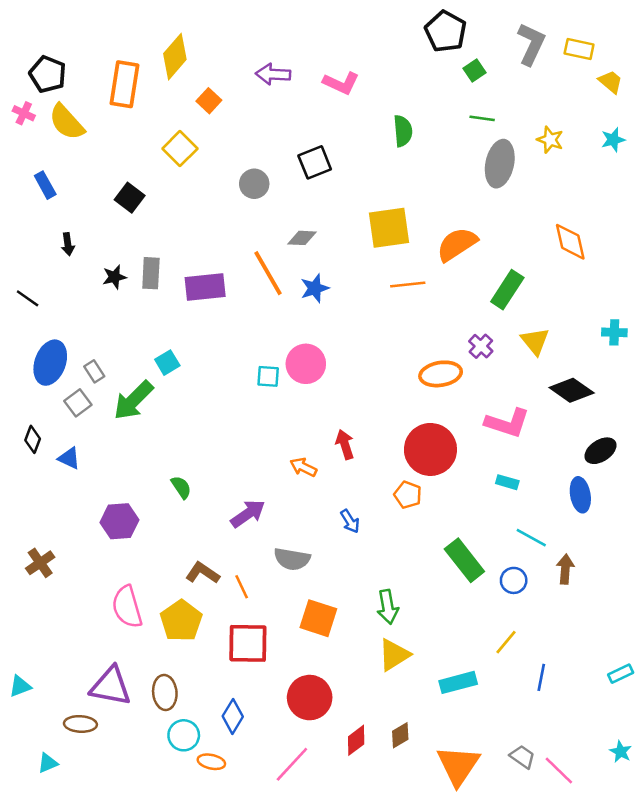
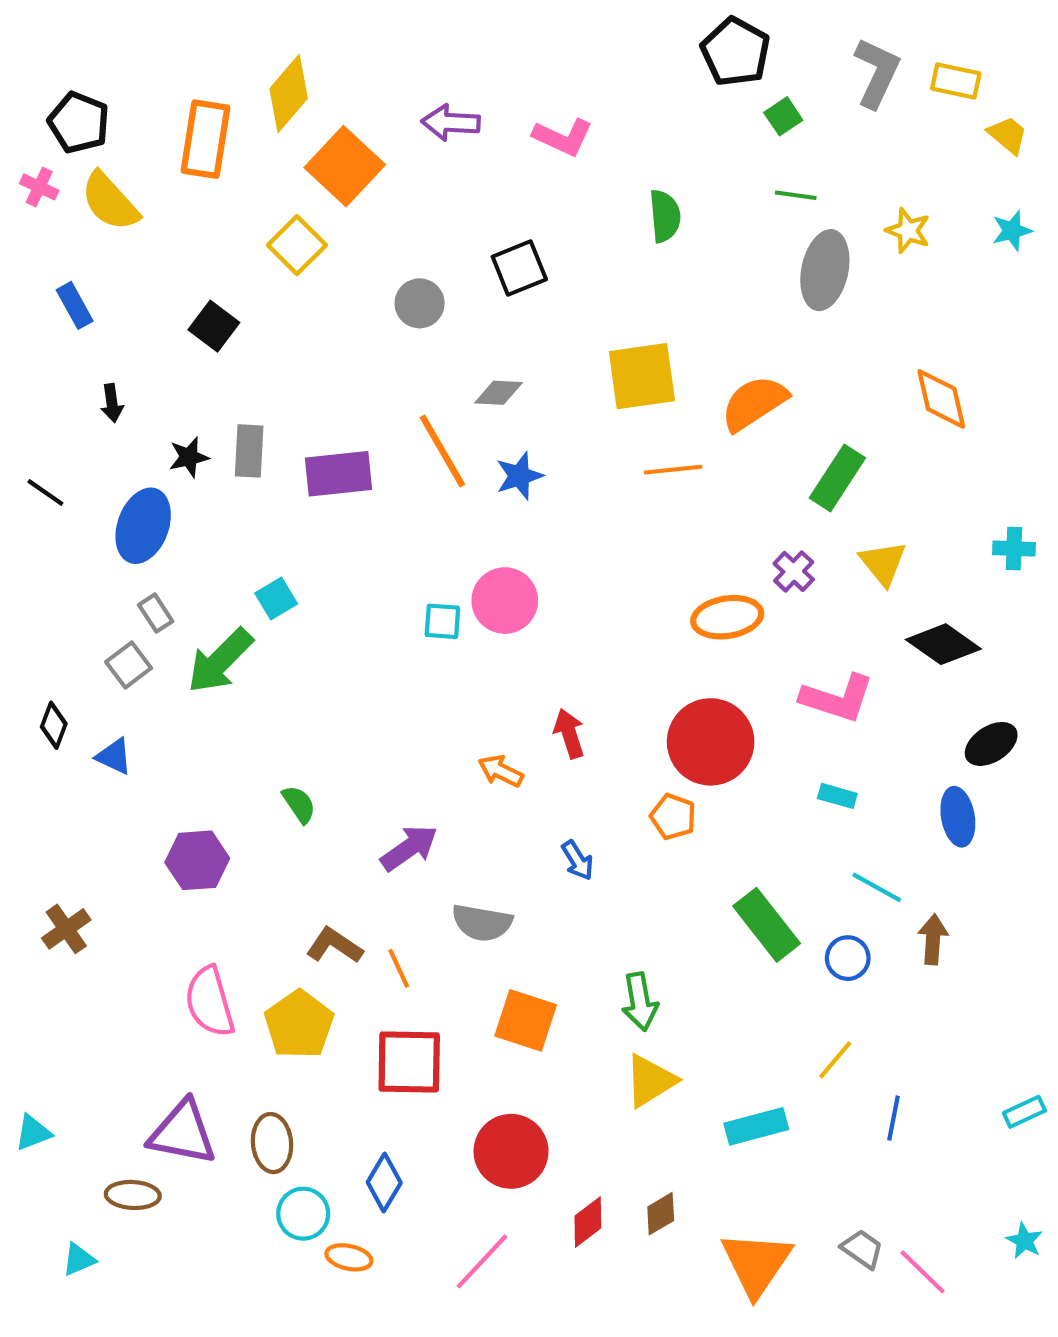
orange square: (209, 101) -> (345, 166), size x1.8
blue ellipse: (50, 363) -> (143, 526), moved

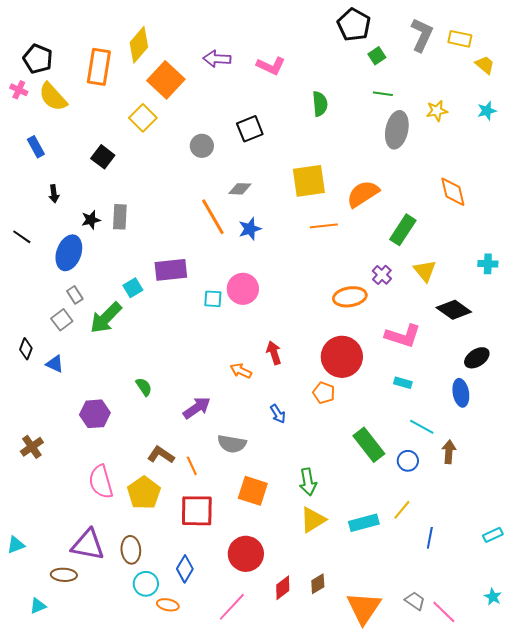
yellow star: (908, 231) -> (437, 111), turned -30
purple rectangle: (339, 474) -> (171, 270), moved
cyan rectangle: (756, 1126) -> (364, 523), moved

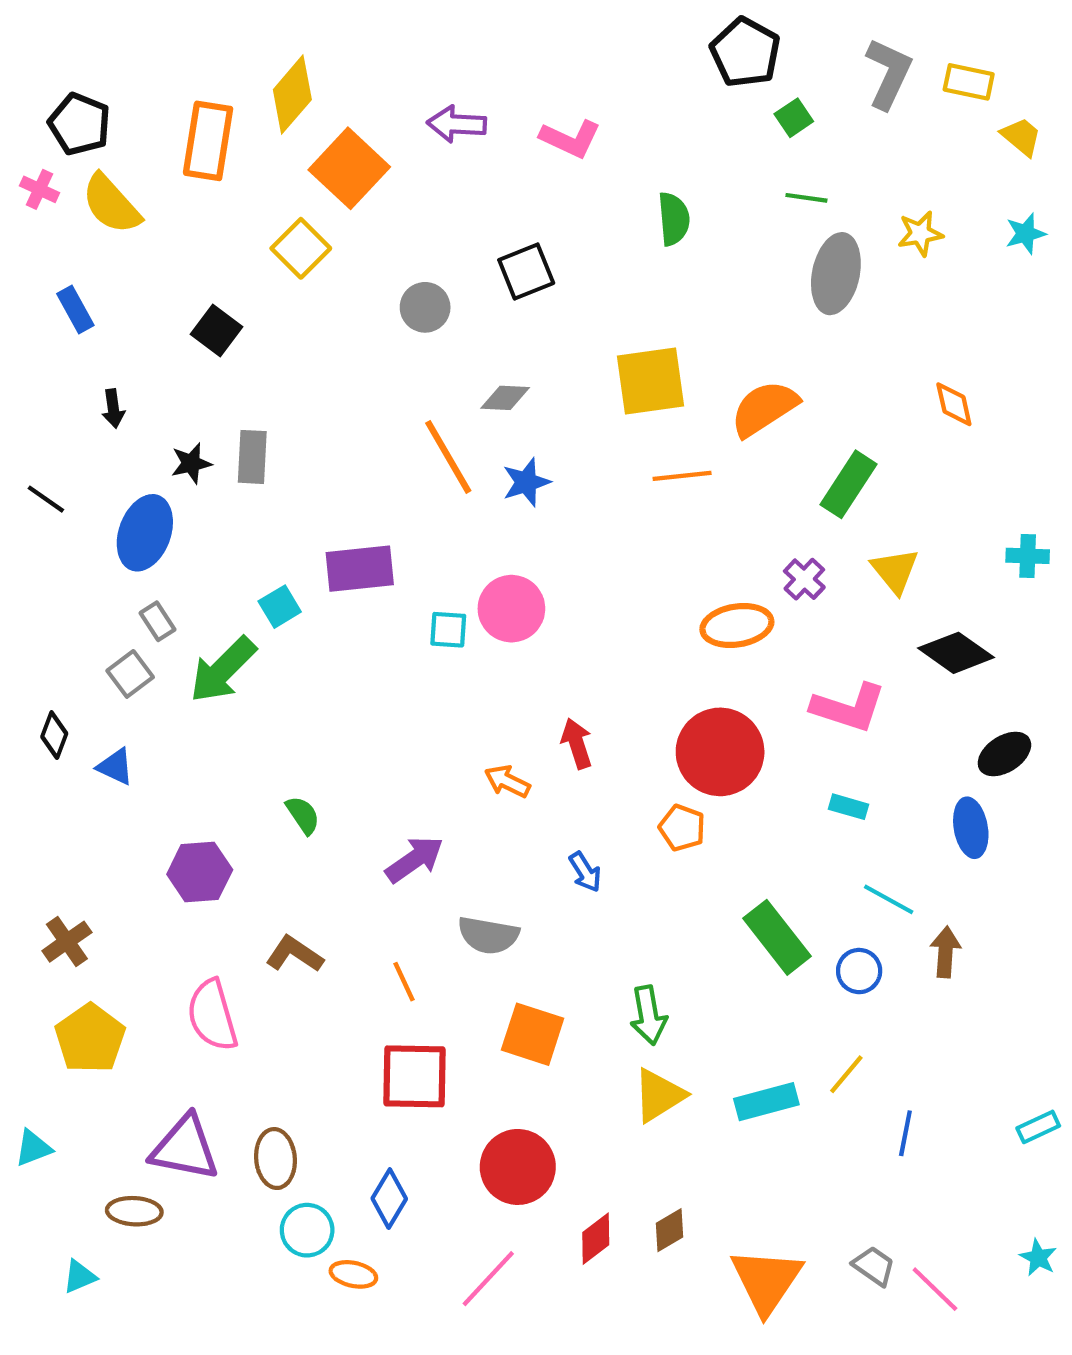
orange diamond: (453, 192) -> (954, 404), size x0.7
brown L-shape: (161, 455) -> (294, 954), moved
yellow pentagon: (144, 493) -> (90, 1038), moved

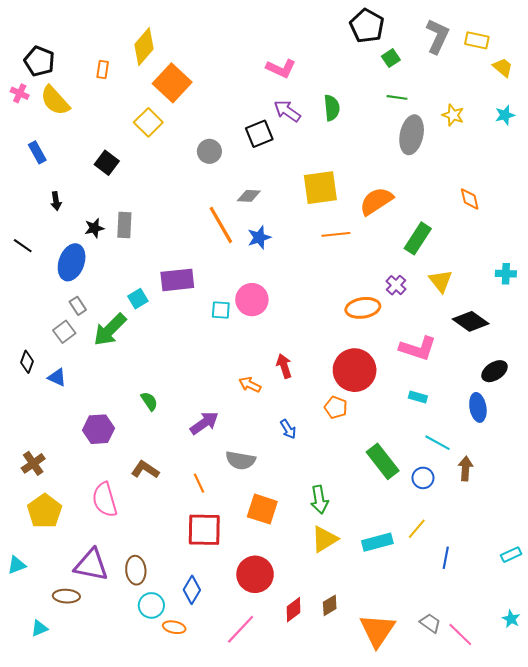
purple arrow: (457, 124) -> (287, 111), moved, turned 32
orange rectangle: (208, 141) -> (103, 69), size x0.5
yellow star: (920, 234) -> (453, 115), turned 30

